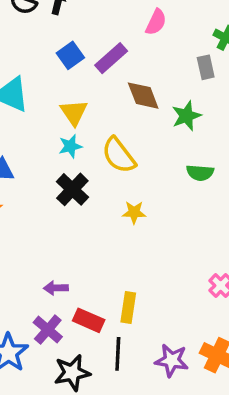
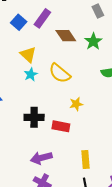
black cross: (72, 189) -> (34, 117), moved, turned -30
purple arrow: (56, 288) -> (41, 158), size x1.5
red rectangle: (89, 320) -> (61, 126), moved

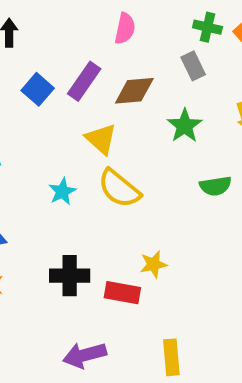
brown diamond: (66, 36) -> (134, 91), moved, turned -60
yellow triangle: (28, 55) -> (101, 139), moved
yellow star: (76, 104) -> (153, 264), moved

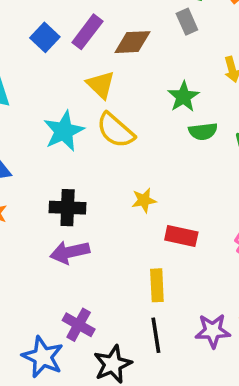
green star: (185, 126) -> (183, 97), moved
cyan star: (62, 192) -> (64, 131), size x1.6
red rectangle: (122, 293) -> (181, 236), moved
purple arrow: (85, 355) -> (70, 252), moved

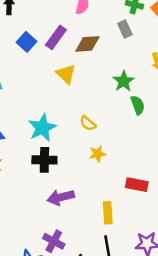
yellow semicircle: (115, 130) -> (88, 123), moved, size x0.6
cyan star: (64, 131) -> (42, 128), moved
green semicircle: (203, 131) -> (138, 105), turned -102
red rectangle: (181, 236) -> (137, 185), moved
purple arrow: (70, 252) -> (61, 197), moved

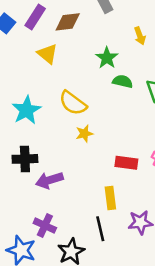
green semicircle: (138, 105) -> (123, 81), turned -54
yellow semicircle: (88, 123) -> (73, 103), size x1.6
black cross: (44, 160) -> (25, 159), moved
yellow rectangle: (108, 213) -> (110, 198), moved

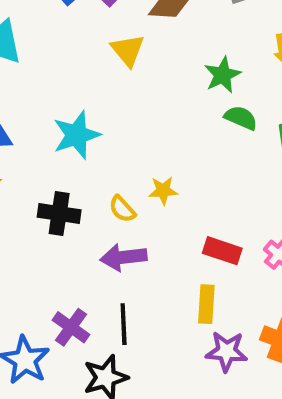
yellow semicircle: (73, 103) -> (122, 209), moved, size x0.6
purple arrow: (49, 180) -> (123, 257), moved
yellow rectangle: (110, 198) -> (206, 304), moved
black line: (100, 229) -> (124, 324), moved

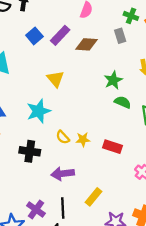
yellow triangle: (128, 50) -> (55, 79), moved
yellow semicircle: (122, 209) -> (63, 137), moved
red rectangle: (222, 251) -> (112, 147), moved
yellow rectangle: (206, 304) -> (93, 197), moved, turned 36

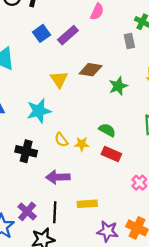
brown diamond: (86, 44) -> (91, 70), moved
green semicircle: (123, 102) -> (107, 130), moved
yellow rectangle: (93, 197) -> (87, 204), turned 42

